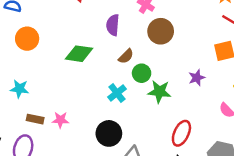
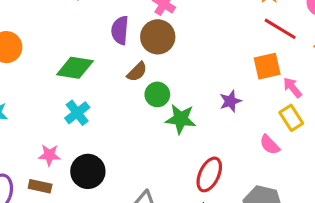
brown circle: (161, 31) -> (158, 37), moved
cyan cross: (117, 93) -> (77, 113), moved
brown rectangle: (35, 119) -> (40, 186), moved
black circle: (109, 133) -> (88, 171), moved

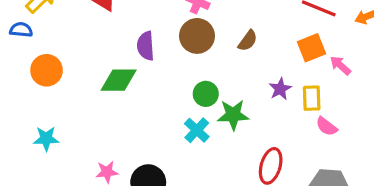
purple semicircle: (120, 30) -> (146, 46), moved
brown semicircle: (137, 72) -> (248, 41), moved
cyan cross: (77, 113) -> (197, 130), moved
yellow rectangle: (291, 118) -> (312, 98), moved, turned 40

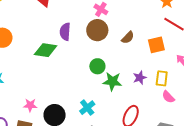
orange square: (312, 48) -> (156, 45), moved
purple star: (280, 89) -> (140, 78), moved
cyan cross: (197, 130) -> (87, 108), moved

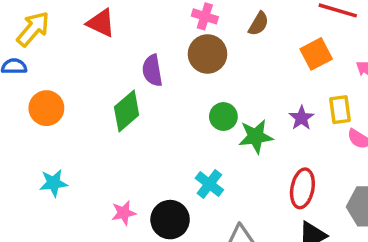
brown semicircle: (128, 38) -> (259, 24), moved
green diamond: (46, 50) -> (127, 111), turned -35
cyan cross: (87, 108) -> (209, 184), moved

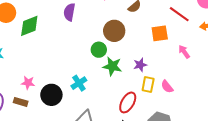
brown circle: (208, 54) -> (114, 31), moved
yellow rectangle: (340, 110) -> (148, 84), moved
green diamond: (127, 111) -> (29, 26), moved

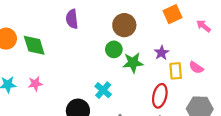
green diamond: (29, 26) -> (34, 45), turned -70
pink star: (28, 83) -> (35, 84), moved

